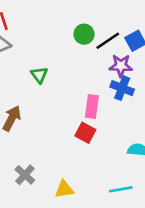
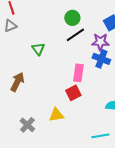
black line: (108, 41) -> (75, 35), moved
red square: (85, 133) -> (73, 93), turned 35
yellow triangle: (64, 189) -> (56, 115), moved

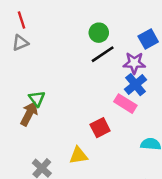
green triangle: (38, 49) -> (37, 98), moved
blue cross: (101, 59) -> (136, 85), turned 30
pink rectangle: (78, 73) -> (125, 104), moved, turned -66

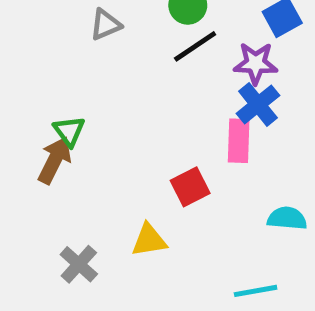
gray triangle: (20, 43) -> (105, 25), moved
pink rectangle: (125, 104) -> (239, 141), turned 60

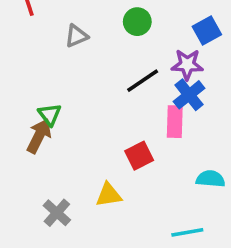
black line: (195, 46) -> (143, 81), moved

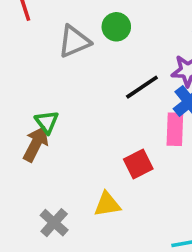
green circle: (137, 22) -> (116, 27), moved
gray triangle: (77, 36) -> (74, 41), size x1.4

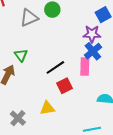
black line: (142, 87) -> (55, 67), moved
green triangle: (47, 122) -> (21, 55), moved

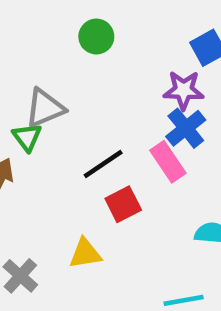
gray triangle: (29, 18) -> (45, 108), moved
pink rectangle: (85, 66) -> (168, 162), turned -36

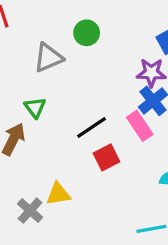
gray triangle: (45, 108) -> (48, 58), moved
yellow triangle: (85, 253) -> (58, 194), moved

